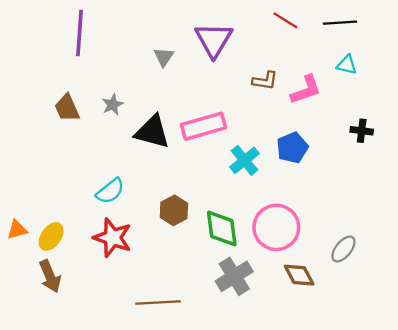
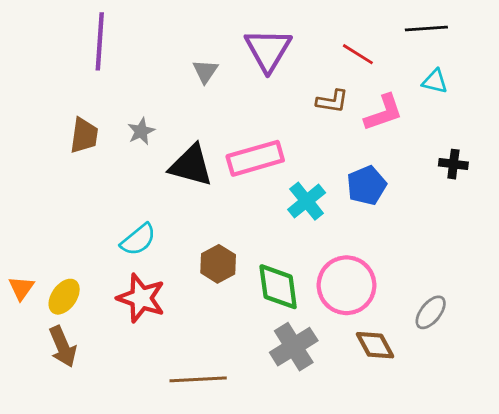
red line: (285, 20) -> (358, 54), moved
brown trapezoid: (67, 108) -> (84, 135), turned -148
orange triangle: (17, 230) -> (21, 288), turned -40

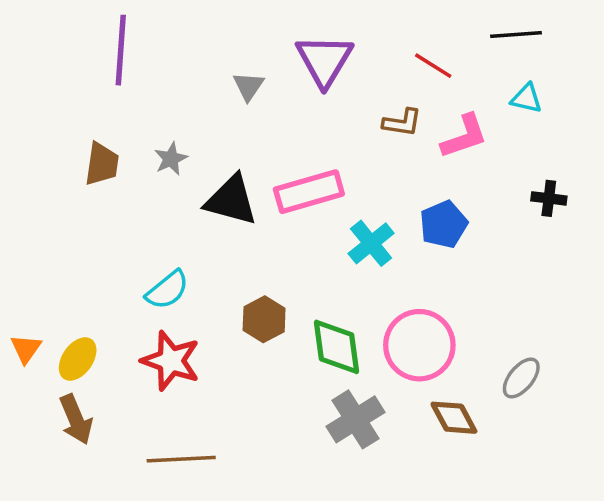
brown line: (198, 379) -> (181, 459), moved

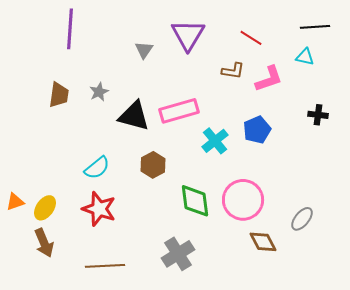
black line: (516, 34) -> (315, 27), moved
brown hexagon: (264, 319) -> (153, 165), moved
orange triangle: (26, 349) -> (15, 202), turned 36
gray cross: (356, 419) -> (178, 254), moved

